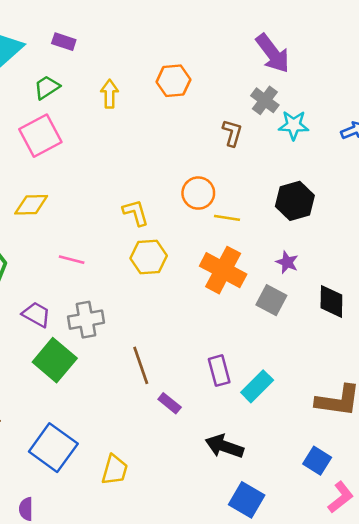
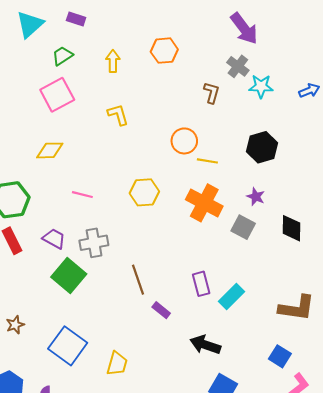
yellow L-shape: (136, 213) -> (118, 115), moved

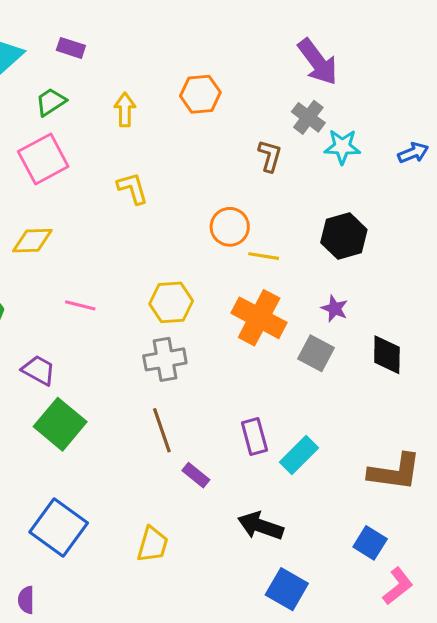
gray cross: (94, 243) -> (165, 359), moved
yellow trapezoid: (117, 364) -> (153, 544), moved

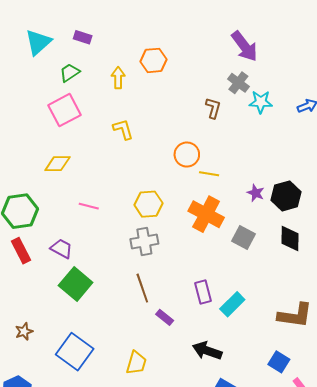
orange hexagon: (200, 94) -> (153, 60), moved
black hexagon: (344, 236) -> (286, 196), moved
purple star: (335, 309) -> (256, 193), moved

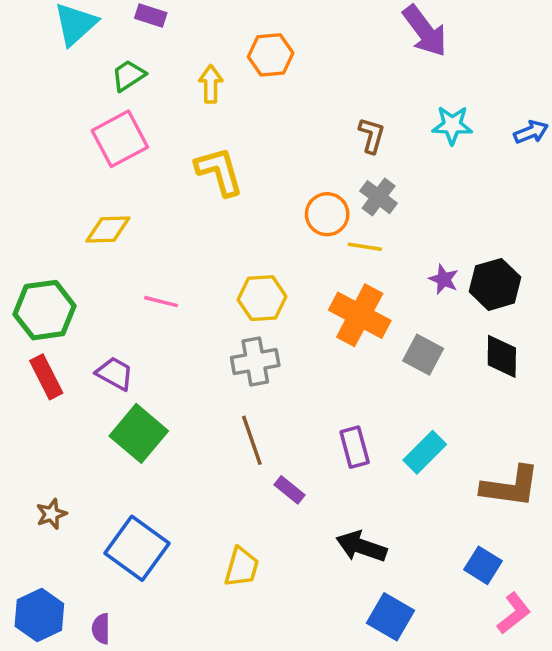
gray cross: (238, 83) -> (379, 197), moved
yellow L-shape: (123, 129) -> (219, 171), size x1.4
cyan rectangle: (232, 304) -> (425, 452), moved

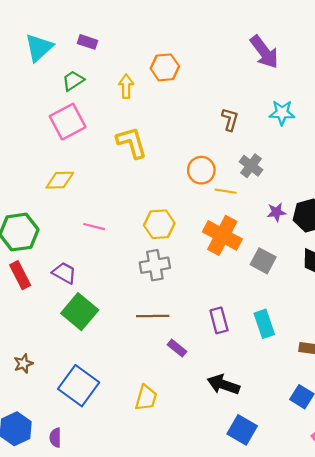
gray cross: (379, 197) -> (251, 166), moved
purple star: (444, 279) -> (276, 212), turned -30
brown line: (252, 440) -> (153, 316), turned -72
cyan rectangle: (425, 452) -> (264, 324), turned -64

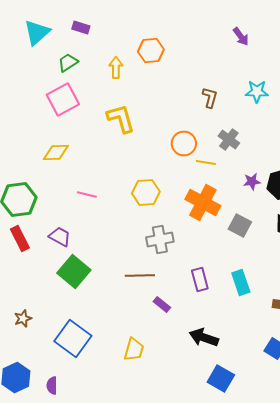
purple arrow: (264, 52) -> (241, 36), size x0.6
gray cross: (155, 265) -> (160, 240), moved

